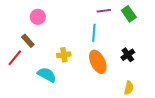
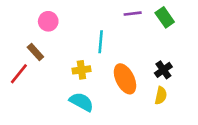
cyan line: (94, 33) -> (101, 42), moved
cyan semicircle: (47, 75) -> (81, 102), moved
yellow semicircle: (129, 88) -> (161, 96), moved

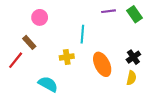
cyan semicircle: (81, 102) -> (48, 84), moved

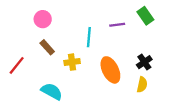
purple line: (108, 11) -> (117, 25), moved
brown rectangle: (29, 42) -> (47, 47), moved

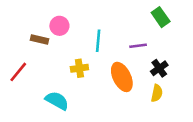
pink circle: (43, 19) -> (59, 26), moved
purple line: (117, 25) -> (138, 46), moved
brown rectangle: (47, 47) -> (39, 40), moved, turned -35

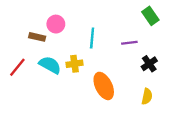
orange ellipse: (122, 77) -> (104, 86), moved
yellow semicircle: (157, 93) -> (147, 96), moved
cyan semicircle: (57, 101) -> (50, 65), moved

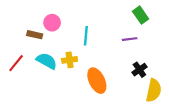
purple line: (129, 43) -> (130, 39), moved
black cross: (149, 64) -> (139, 70), moved
yellow semicircle: (147, 96) -> (154, 90), moved, size x1.5

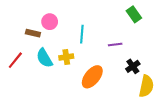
purple line: (130, 39) -> (115, 45), moved
cyan semicircle: (47, 61) -> (44, 58), turned -150
orange ellipse: (97, 81) -> (92, 77), turned 65

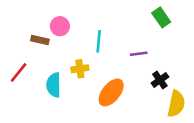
cyan semicircle: (44, 58) -> (54, 85), moved, turned 30

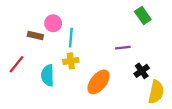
cyan line: (99, 41) -> (71, 38), moved

